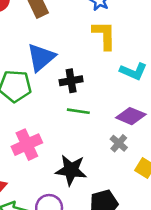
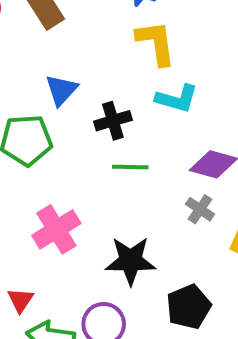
blue triangle: (41, 57) -> (61, 90), size x0.7
cyan L-shape: (133, 71) -> (177, 99), moved

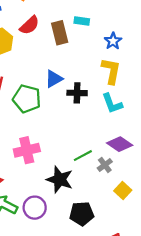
cyan L-shape: (177, 99) -> (112, 104), turned 35
black cross: (113, 121) -> (77, 93), moved
green line: (130, 167) -> (83, 156), moved, turned -48

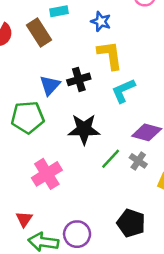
black cross: (77, 93) -> (79, 79), moved
cyan L-shape: (112, 104) -> (123, 91), turned 105
black star: (60, 179) -> (84, 129), moved
black pentagon: (82, 214) -> (131, 223), turned -30

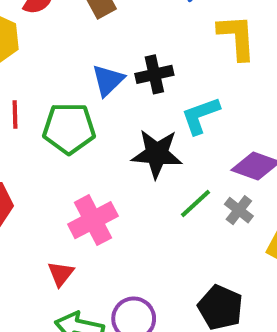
yellow L-shape: (110, 55) -> (237, 37), moved
cyan L-shape: (123, 91) -> (201, 115), moved
red triangle: (24, 219) -> (61, 274), moved

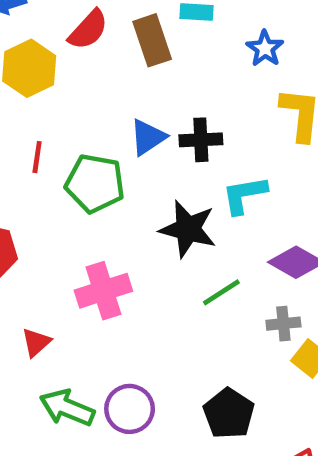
gray cross: (239, 210) -> (283, 324), moved, turned 36
red triangle: (61, 274) -> (36, 342), moved

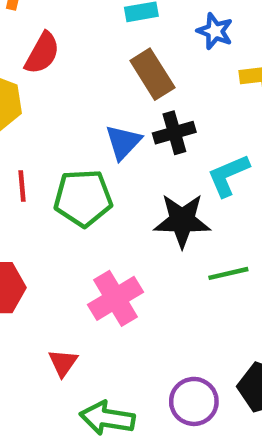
brown rectangle: (152, 40) -> (152, 74), moved
green line: (221, 292) -> (228, 273), turned 33
purple circle: (130, 409) -> (194, 401), moved

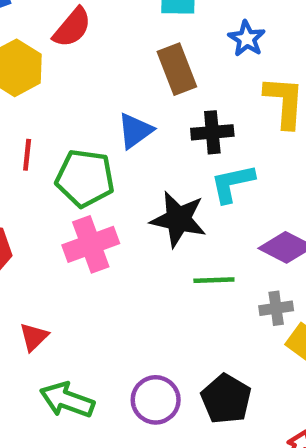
black cross: (174, 133) -> (212, 132), moved
pink cross: (115, 298) -> (91, 244), moved

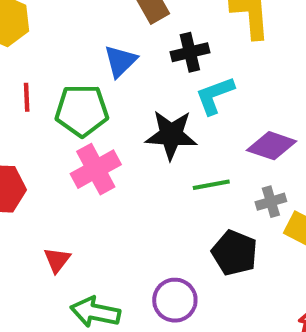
black pentagon: (226, 399) -> (234, 253), moved

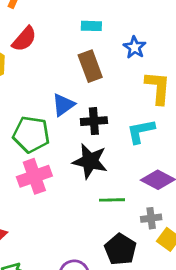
black cross: (190, 52) -> (94, 121), moved
cyan L-shape: (215, 95) -> (141, 131), moved

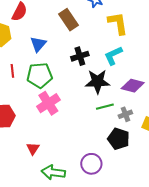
blue triangle: (63, 105) -> (38, 44), moved
black star: (90, 161) -> (97, 82), moved
gray cross: (151, 218) -> (125, 114), moved

